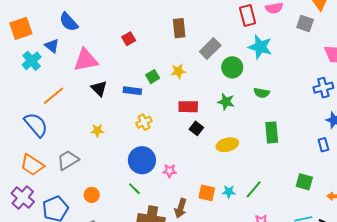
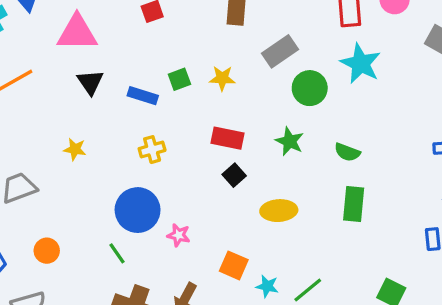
green semicircle: (262, 93) -> (347, 152), moved
orange square: (207, 193) -> (234, 265), moved

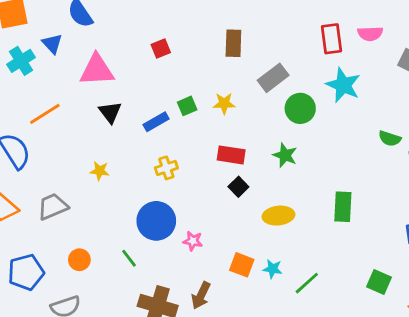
blue rectangle: (143, 96) -> (156, 122), turned -45
green semicircle: (347, 152) -> (390, 139), moved
green line: (117, 253) -> (129, 258), moved
cyan star: (267, 286) -> (273, 269), moved

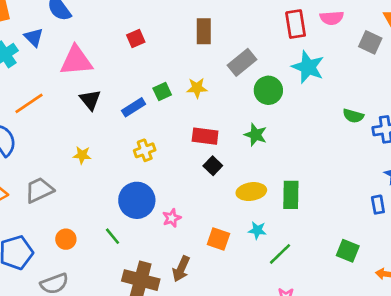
green rectangle: (343, 207) -> (291, 195), moved
pink star: (193, 241) -> (172, 218), turned -30
cyan star: (273, 269) -> (257, 230), moved

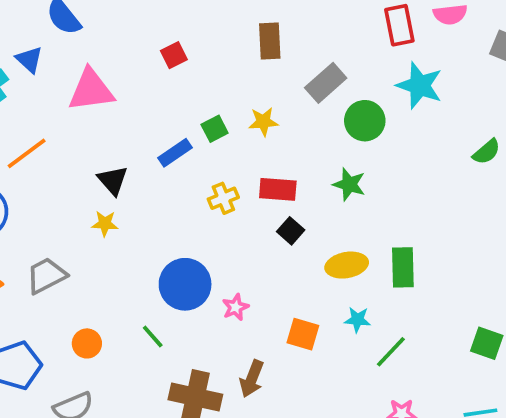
black triangle: (90, 100) -> (113, 180), moved
green semicircle: (353, 116) -> (487, 152), turned -54
yellow cross: (145, 150) -> (223, 198), moved

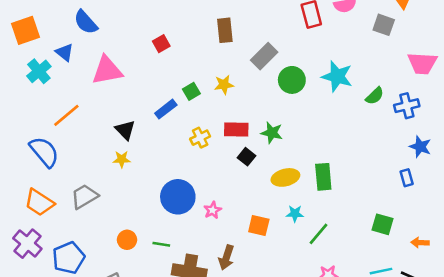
cyan star: (420, 85) -> (337, 76), moved
green star: (349, 184) -> (272, 133), moved
green line: (153, 337) -> (161, 244), moved, turned -36
orange circle: (87, 343) -> (127, 240), moved

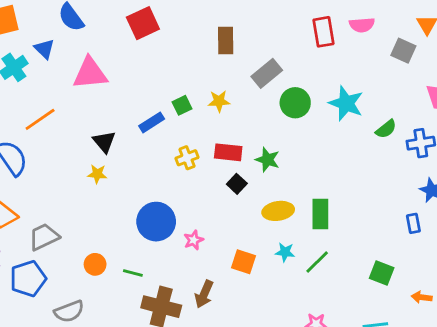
red square: (161, 44) -> (143, 23), moved, size x1.6
gray trapezoid: (84, 196) -> (44, 237), moved
green line: (319, 234) -> (317, 262), moved

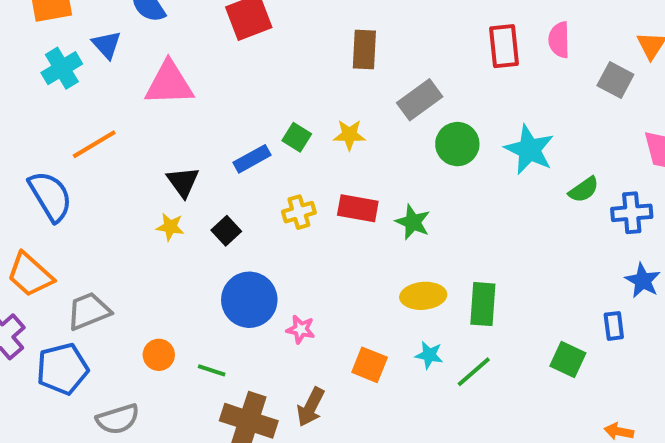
pink semicircle: (362, 25) -> (559, 40), turned 90
green square: (182, 105) -> (297, 137), turned -36
black square: (237, 184) -> (226, 231), moved
pink star: (194, 240) -> (301, 329), turned 30
green square: (382, 273) -> (568, 359), moved

